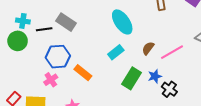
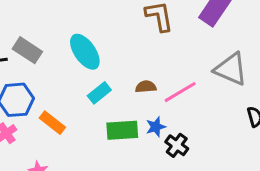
cyan ellipse: (122, 22) -> (85, 52), moved
brown semicircle: (148, 48) -> (146, 87), turned 48
green rectangle: (132, 78) -> (122, 130), turned 55

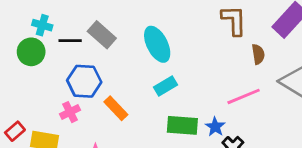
brown semicircle: (146, 87) -> (258, 54), moved, turned 78
blue star: (156, 127) -> (215, 127), turned -30

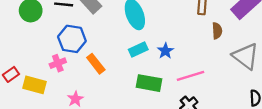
pink line: (244, 96) -> (191, 76), moved
blue star: (215, 127) -> (165, 51), moved

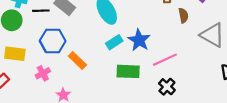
blue star: (165, 51) -> (139, 40), size x1.5
pink cross: (58, 63) -> (43, 73), moved
yellow rectangle: (34, 85) -> (15, 54), moved

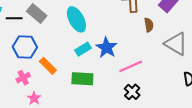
green rectangle: (128, 71) -> (82, 79), moved
pink cross: (43, 73) -> (23, 78), moved

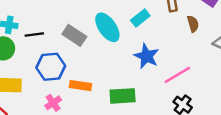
gray rectangle: (37, 14) -> (74, 35), moved
cyan rectangle: (83, 49) -> (140, 18), moved
orange rectangle: (48, 66) -> (80, 86), turned -30

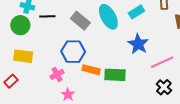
blue hexagon: (51, 67) -> (73, 52), moved
orange rectangle: (80, 86) -> (91, 70), moved

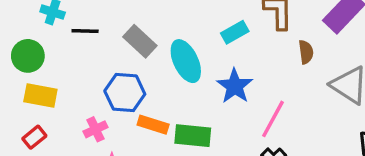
cyan ellipse: (108, 17) -> (186, 61), moved
green circle: (20, 25) -> (28, 56), moved
pink line: (162, 62) -> (273, 119), turned -40
red rectangle: (11, 81) -> (34, 137), moved

